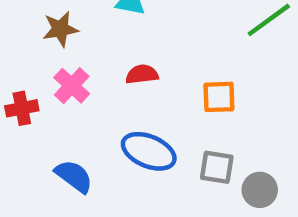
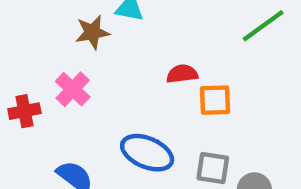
brown star: (60, 29) -> (92, 32), moved
red semicircle: (142, 74) -> (182, 74), moved

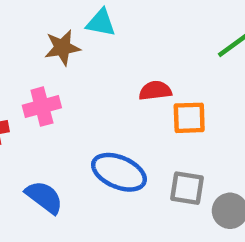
pink cross: (73, 89) -> (42, 107), turned 32

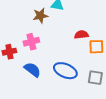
blue semicircle: (44, 197) -> (32, 70), moved

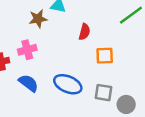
red semicircle: (81, 35) -> (84, 32), moved, turned 112

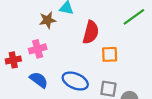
red semicircle: (84, 32) -> (91, 32), size x1.5

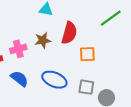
brown star: (48, 20) -> (43, 40), moved

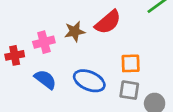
red semicircle: (69, 33) -> (108, 22), turned 35
orange square: (87, 54) -> (131, 63), moved

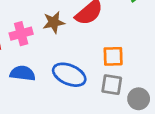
blue semicircle: (45, 79) -> (23, 73), turned -30

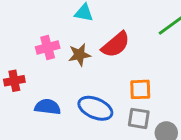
pink cross: (21, 34) -> (48, 47), moved

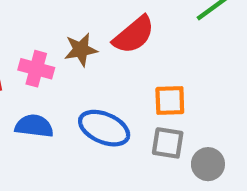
pink cross: (48, 47) -> (36, 69), moved, turned 30

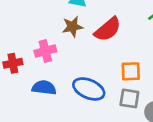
brown star: (81, 50) -> (72, 27), moved
pink cross: (36, 69) -> (45, 51), turned -30

